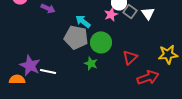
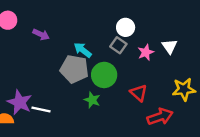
gray square: (130, 11) -> (118, 45), moved
white triangle: (148, 13) -> (170, 46), moved
pink star: (111, 14) -> (146, 52), moved
red triangle: (130, 57) -> (139, 93), turned -35

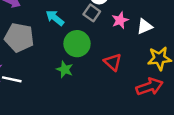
white triangle: (170, 46) -> (145, 26), moved, turned 42
gray pentagon: (74, 69) -> (19, 38), moved
red arrow: (160, 117) -> (150, 87), moved

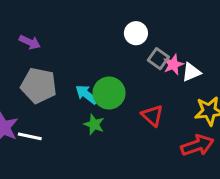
gray square: (92, 13) -> (158, 59), moved
cyan arrow: (55, 18) -> (87, 95), moved
pink star: (120, 20) -> (173, 65), moved

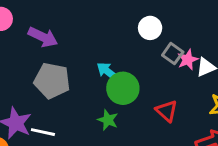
purple arrow: (30, 42) -> (43, 37), size x1.4
cyan arrow: (87, 95) -> (108, 72), moved

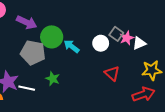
white circle: (150, 28) -> (101, 43), moved
green circle: (123, 88) -> (52, 37), moved
green star: (108, 120) -> (53, 79), moved

